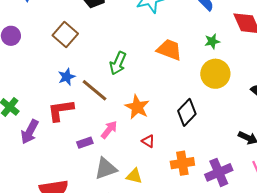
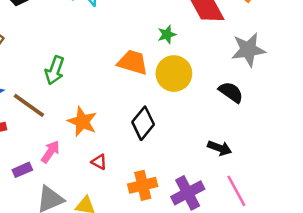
orange trapezoid: (169, 50) -> (133, 62), moved

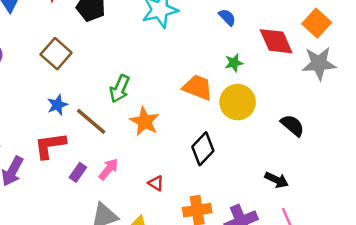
gray star: (248, 50) -> (319, 63), moved
orange star: (82, 122) -> (145, 121), moved
purple rectangle: (22, 170) -> (78, 172), moved, turned -36

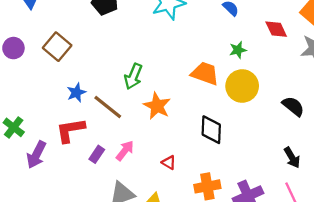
red diamond: (276, 41) -> (276, 29), size x0.7
brown square: (56, 54) -> (57, 47), moved
black diamond: (203, 149) -> (211, 130), turned -40
black arrow: (277, 180) -> (292, 158), moved, turned 35

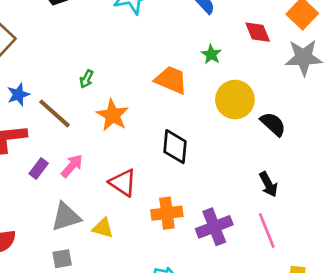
green star: (238, 50) -> (211, 54), turned -30
green arrow: (133, 76) -> (86, 79), size x0.6
yellow circle: (242, 86) -> (235, 100), moved
red triangle: (169, 163) -> (123, 183), size x1.6

